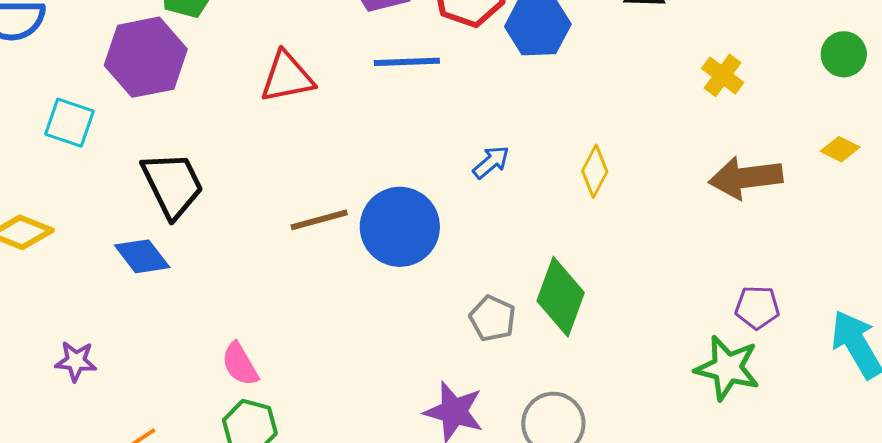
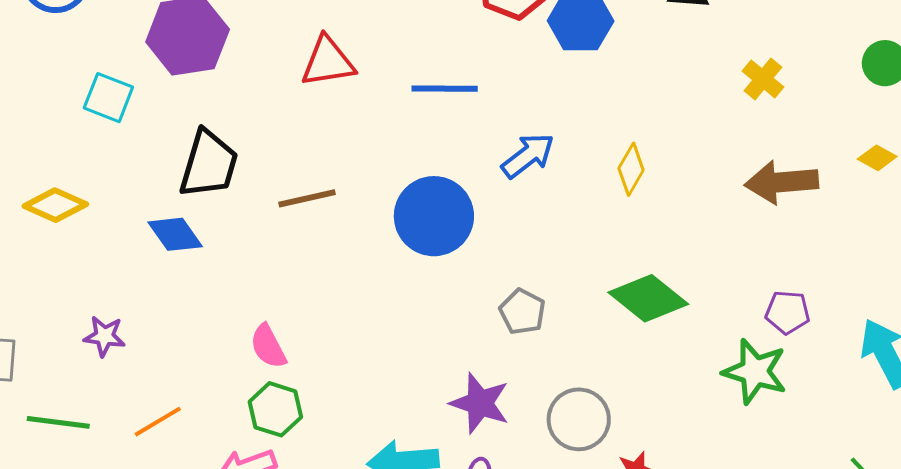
blue line: (407, 62) -> (445, 89), moved
blue arrow: (491, 162) -> (528, 156), size x1.4
black trapezoid: (173, 185) -> (209, 164), turned 40
brown line: (319, 220) -> (307, 198), moved
green diamond: (561, 297) -> (648, 298), moved, turned -74

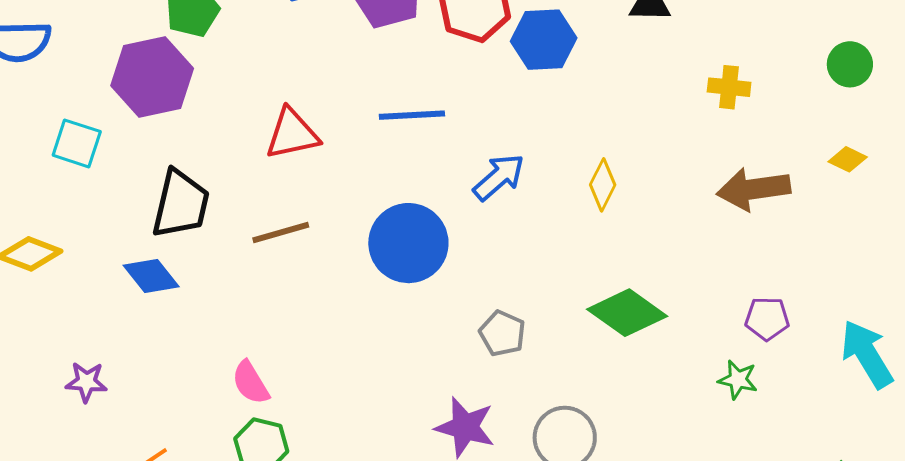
red triangle: (328, 62) -> (292, 134), moved
yellow cross: (763, 79) -> (729, 87), turned -30
green star: (755, 371) -> (738, 380), size x0.6

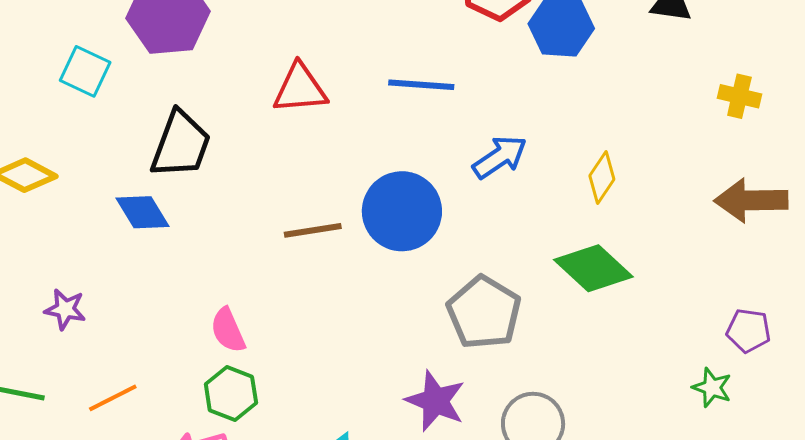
brown line: (281, 233) -> (313, 230), moved
green diamond: (627, 313) -> (593, 268), moved
gray pentagon: (502, 333) -> (484, 313), size x1.6

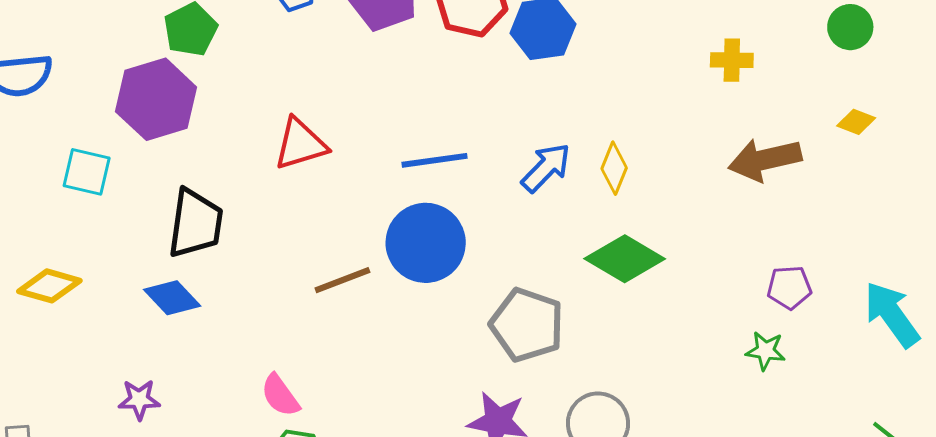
blue line: (421, 85) -> (434, 160), moved
blue arrow: (500, 157) -> (546, 168), moved
purple star: (65, 309) -> (139, 400), moved

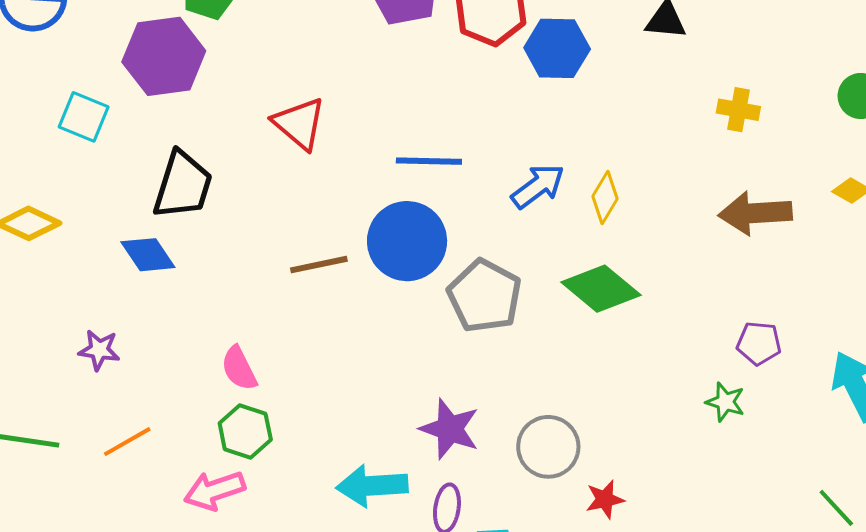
red triangle: (300, 144) -> (299, 124), turned 48
gray pentagon: (527, 325) -> (484, 296), moved

